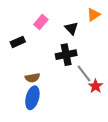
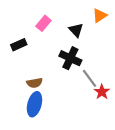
black cross: (66, 55) -> (70, 58), turned 36

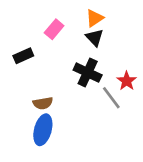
orange triangle: (100, 16) -> (95, 18), moved
red star: (102, 92) -> (127, 81), moved

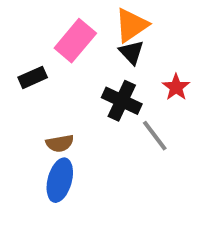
orange triangle: (95, 18) -> (131, 25), size x1.4
pink rectangle: (54, 29) -> (75, 41), size x1.5
red star: (127, 81) -> (176, 87), moved

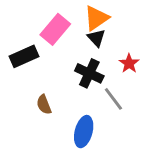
black rectangle: (33, 77) -> (24, 56), size x1.4
brown semicircle: (60, 143) -> (44, 105), turned 78
blue ellipse: (60, 180) -> (84, 132), moved

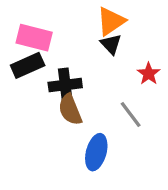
pink rectangle: (55, 29) -> (34, 38), moved, turned 64
black cross: (89, 73) -> (65, 85), moved, turned -32
brown semicircle: (44, 105) -> (70, 110), moved, size x1.4

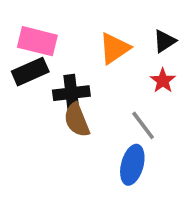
orange triangle: (111, 21) -> (114, 48), moved
black triangle: (111, 44) -> (165, 41), moved, turned 40
blue ellipse: (96, 152) -> (132, 165), moved

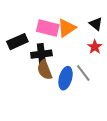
pink rectangle: (37, 41) -> (48, 28), moved
black triangle: (165, 41) -> (96, 24), turned -48
blue ellipse: (132, 165) -> (66, 78), moved

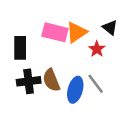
black rectangle: (17, 42) -> (20, 48), turned -66
red star: (95, 47) -> (97, 49), moved
black cross: (41, 54) -> (29, 81), moved

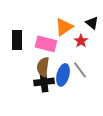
pink rectangle: (55, 32) -> (46, 44), moved
brown semicircle: (51, 80) -> (43, 67), turned 30
black cross: (29, 81) -> (44, 82), moved

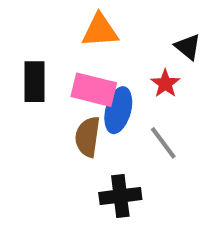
orange triangle: (64, 27) -> (100, 30), moved, turned 30
blue ellipse: (63, 75) -> (118, 110), moved
black cross: (44, 82) -> (120, 196), moved

